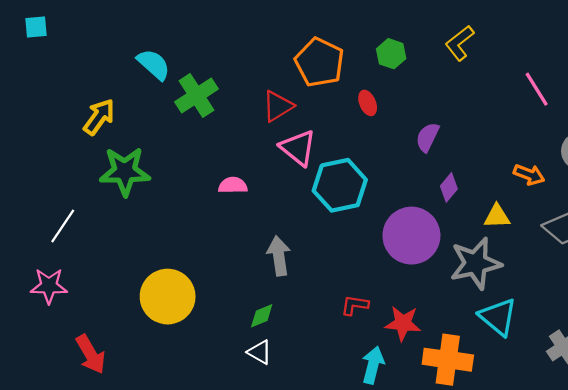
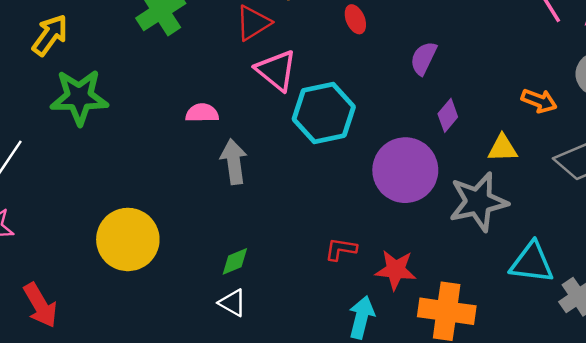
gray arrow: (279, 256) -> (234, 162), moved
cyan triangle: (498, 317) -> (532, 263), moved, turned -33

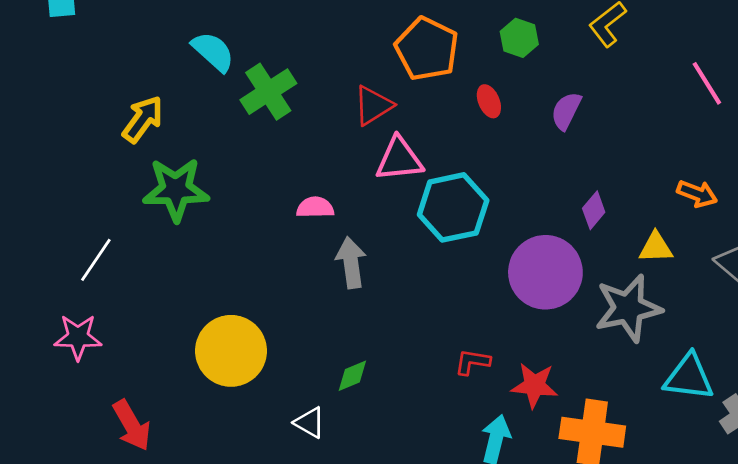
purple semicircle: (424, 58) -> (566, 111), moved
pink triangle: (276, 70) -> (399, 159), turned -45
white triangle: (232, 303) -> (310, 423), moved

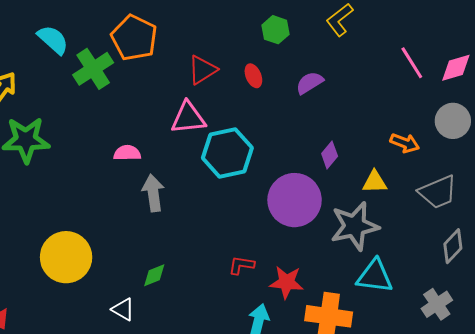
orange pentagon: (427, 49) -> (134, 38), moved
red triangle: (373, 105) -> (202, 70), moved
purple semicircle: (566, 111) -> (310, 83), turned 32
cyan triangle: (689, 377) -> (375, 276), moved

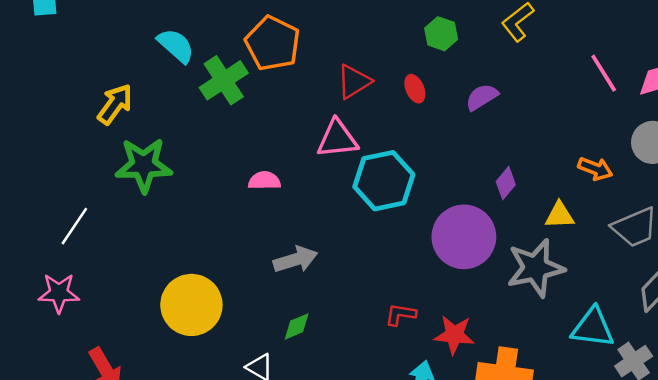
gray arrow: (153, 193) -> (295, 260), moved, turned 81
cyan triangle: (375, 276) -> (593, 328), moved

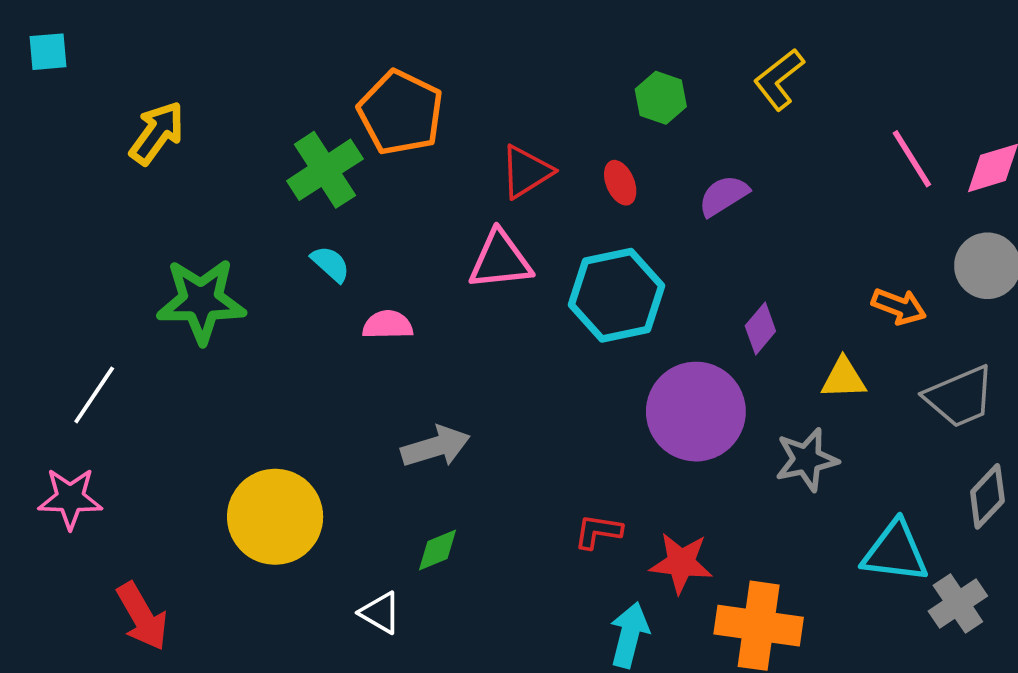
cyan semicircle: (176, 46) -> (330, 264), moved, size x0.7
yellow arrow: (115, 104) -> (157, 133), moved
cyan hexagon: (384, 181) -> (617, 295), moved
gray star: (536, 268) -> (807, 460), size x0.7

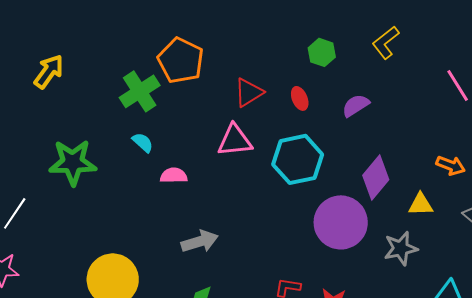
purple diamond: (760, 329) -> (376, 177), size x1.6

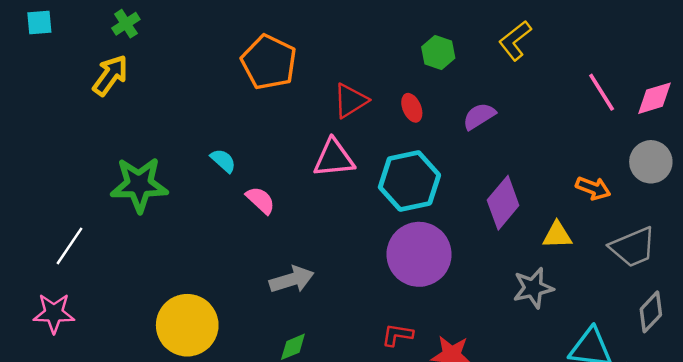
green cross: (140, 91) -> (126, 24), moved, size x0.6
pink semicircle: (174, 175) -> (260, 200), turned 44
purple circle: (341, 222) -> (419, 254), moved

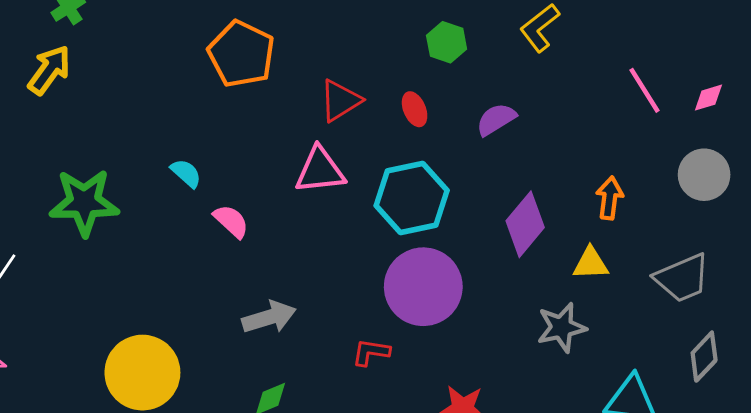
pink diamond: (654, 98) -> (708, 98), size x0.7
orange arrow: (593, 188) -> (610, 198), moved, turned -104
red L-shape: (397, 335) -> (371, 352), moved

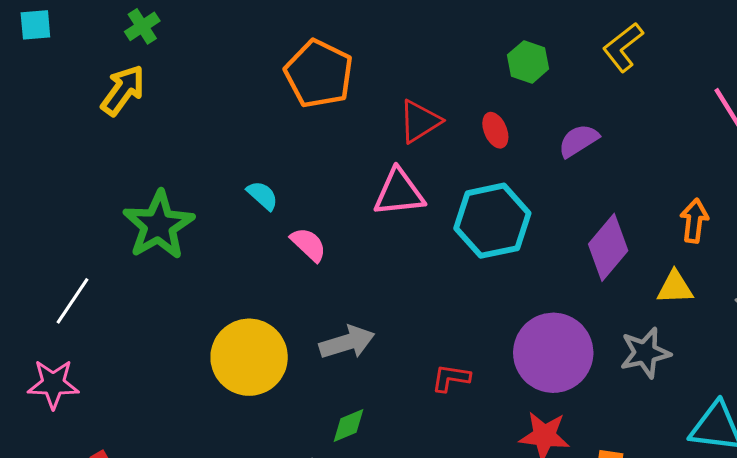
green star: (84, 202) -> (159, 225), turned -30
purple circle: (423, 287) -> (553, 353), moved
yellow circle: (142, 373) -> (249, 357), moved

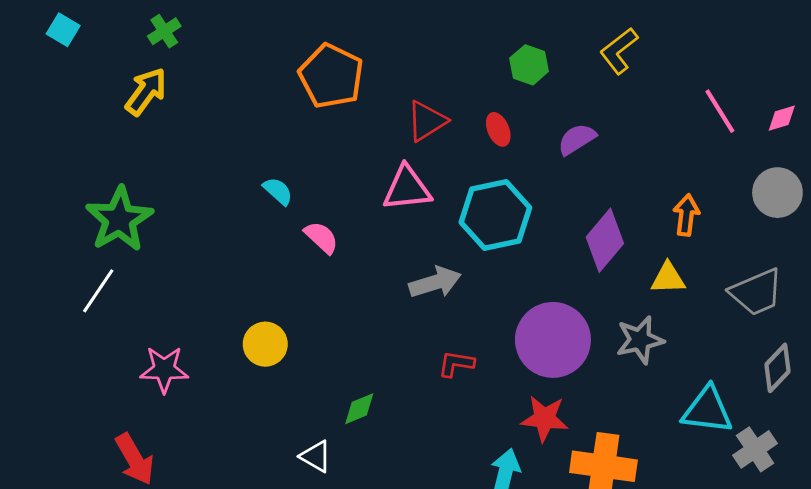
cyan square: (35, 25) -> (63, 30), turned 36
green star: (159, 225) -> (119, 219), moved
gray arrow: (347, 342) -> (435, 282), moved
yellow circle: (249, 357) -> (265, 344), size x0.6
pink star: (53, 384) -> (164, 369), moved

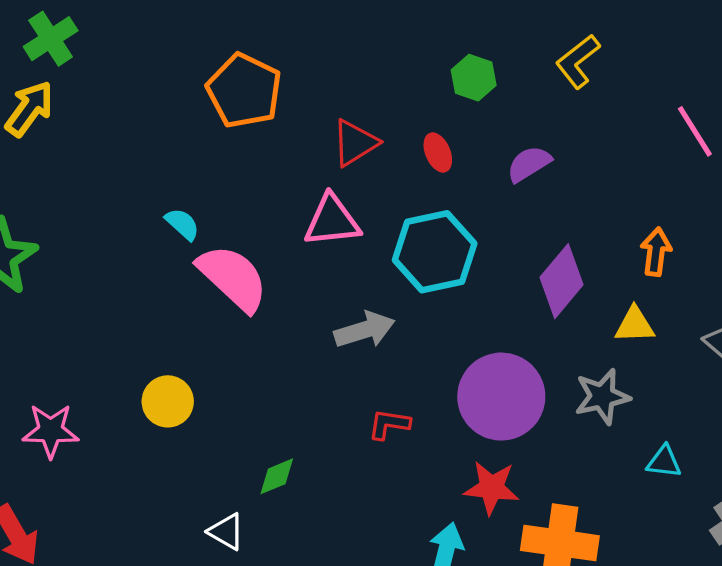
green cross: (164, 31) -> (51, 39), size x1.4
pink semicircle: (321, 237) -> (233, 278), size x1.8
cyan triangle: (707, 410) -> (664, 462), moved, size x0.6

